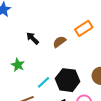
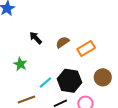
orange rectangle: (84, 28) -> (86, 48), moved

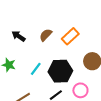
cyan line: (45, 82) -> (36, 69), moved

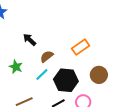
brown semicircle: (46, 35) -> (47, 56), moved

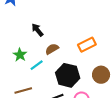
cyan line: (42, 74) -> (37, 65), moved

